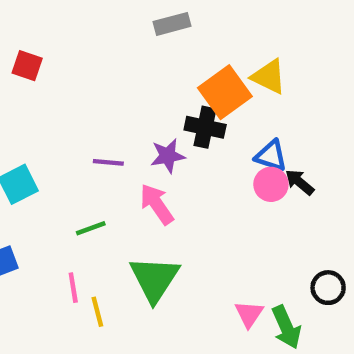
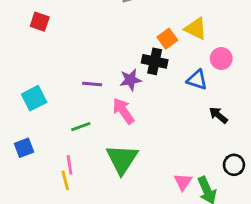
orange square: (225, 92) -> (167, 39), size x0.6
black arrow: (300, 182) -> (218, 115), moved
pink circle: (271, 184) -> (221, 58), moved
yellow line: (97, 312) -> (65, 180), moved

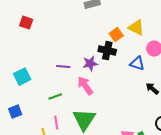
pink line: (69, 165) -> (56, 123), moved

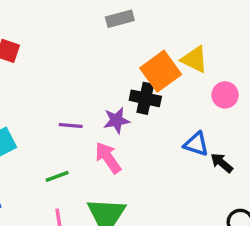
orange square: (116, 35) -> (161, 71), size x1.6
blue triangle: (137, 64) -> (196, 144), moved

